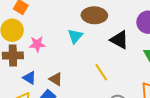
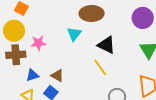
black triangle: (119, 40) -> (106, 45), moved
blue triangle: (29, 78) -> (32, 75), turned -48

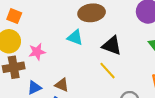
cyan triangle: (74, 34) -> (75, 37), turned -42

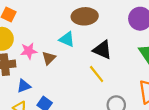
brown triangle: (62, 85) -> (49, 58), moved, turned 48

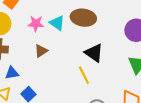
cyan triangle: (67, 39) -> (57, 23), moved
pink star: (29, 51) -> (36, 24), moved

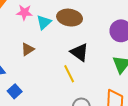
cyan triangle: (57, 23) -> (44, 22), turned 42
pink star: (36, 24) -> (24, 12), moved

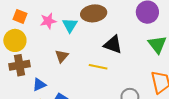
yellow line: (69, 74) -> (98, 67), moved, turned -36

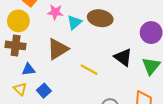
black triangle: (113, 45) -> (123, 57), moved
brown triangle: (62, 56) -> (58, 49), size x1.6

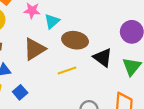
brown ellipse: (100, 18) -> (75, 40), moved
yellow line: (89, 70) -> (67, 70), turned -48

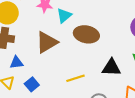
black triangle: (103, 58) -> (111, 68), moved, turned -36
yellow line: (67, 70) -> (75, 78), moved

